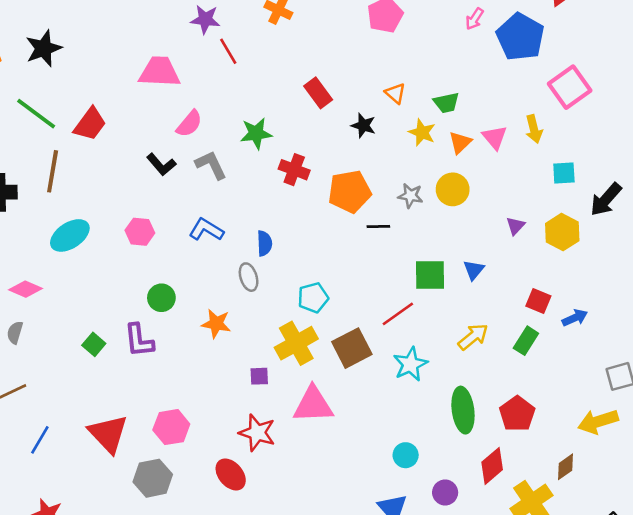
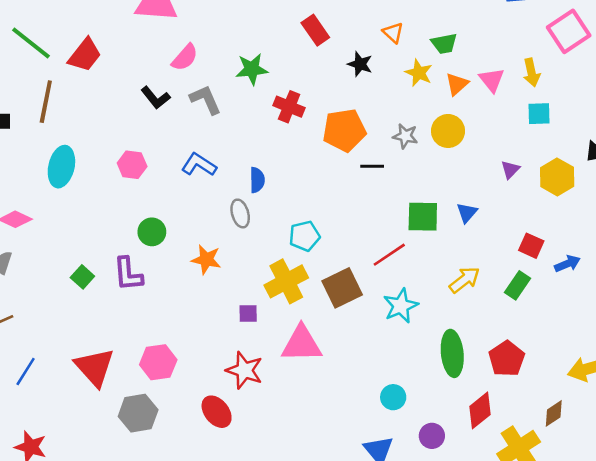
cyan square: (564, 173) -> (539, 114), moved
cyan ellipse: (70, 235) -> (61, 167), turned -45

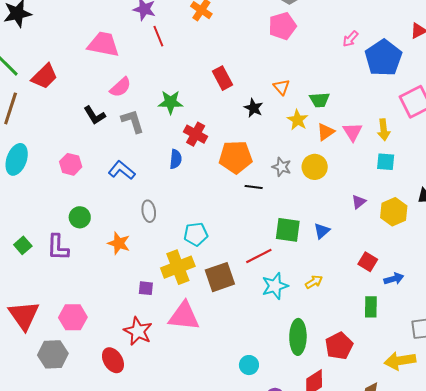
blue semicircle: (257, 180) -> (176, 159), moved
yellow arrow: (464, 280) -> (314, 282), size x0.7
green rectangle: (518, 285) -> (371, 307), moved, turned -40
cyan star: (401, 306) -> (275, 286), moved

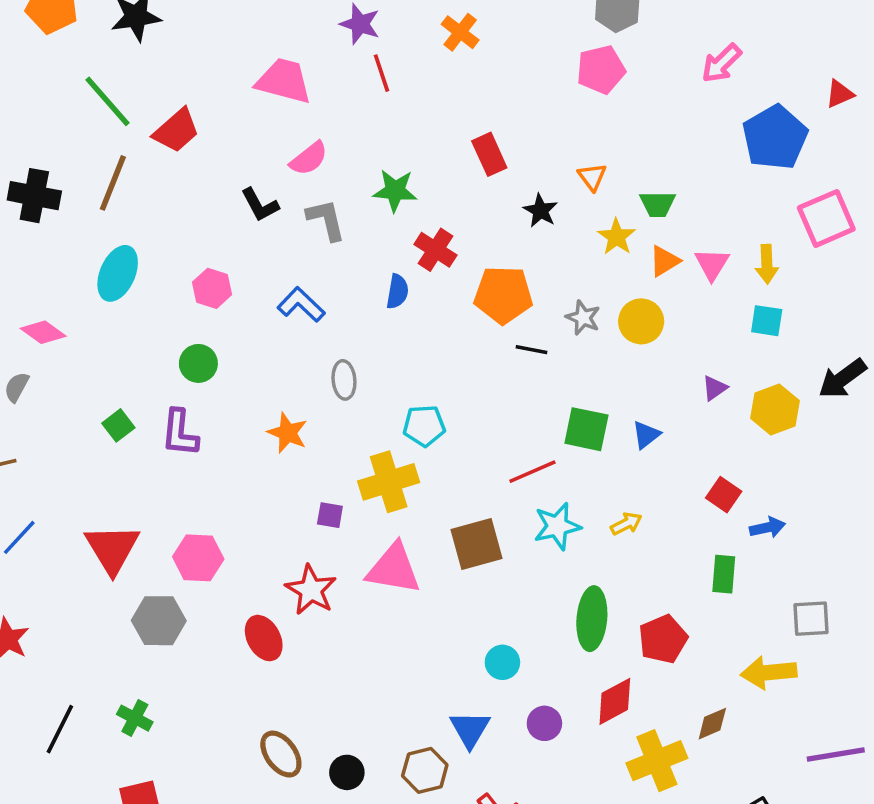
pink arrow: (350, 39) -> (721, 63), moved, size x1.4
green circle: (80, 217) -> (198, 363), moved
brown square: (220, 277) -> (477, 544), moved

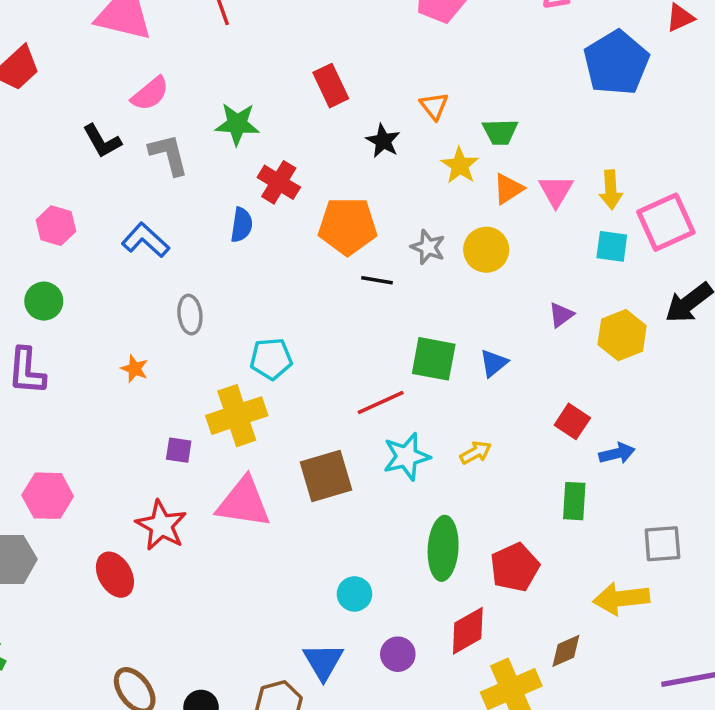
pink square: (826, 218) -> (666, 222), moved
orange star: (288, 433) -> (135, 369), size x0.7

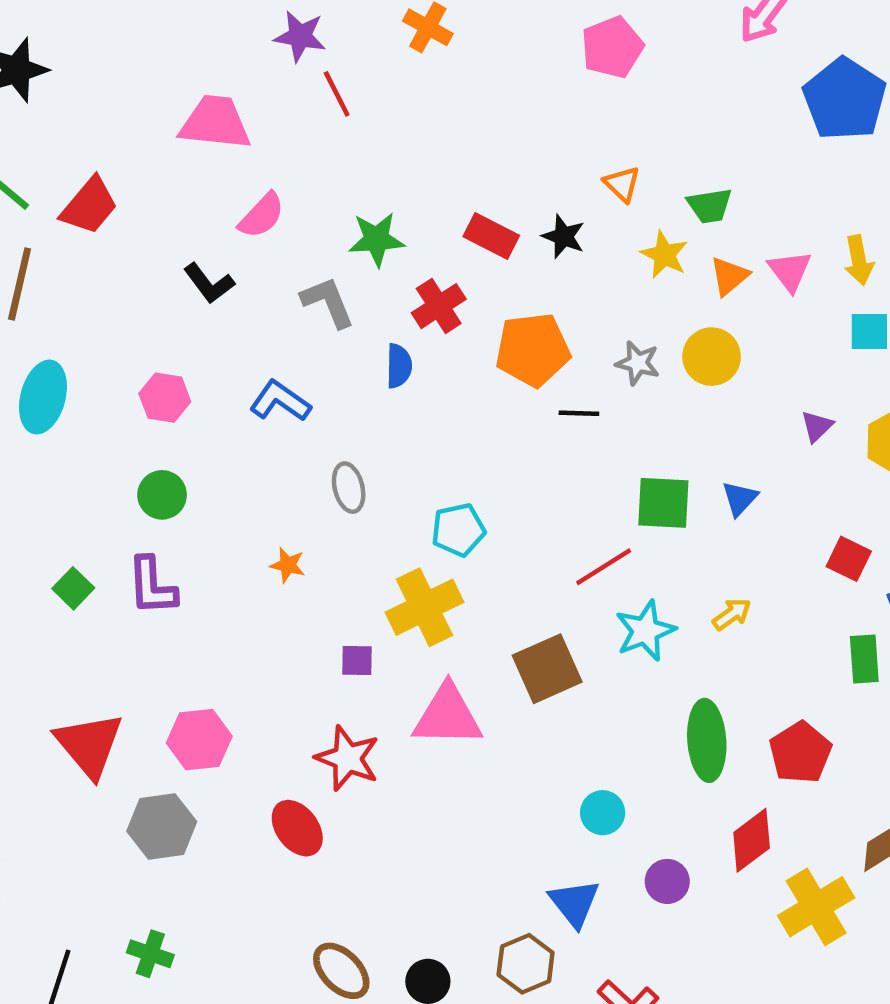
red rectangle: (331, 86) -> (491, 236), moved, turned -30
gray L-shape: (169, 155) -> (328, 302), moved
red cross: (279, 182) -> (439, 306), turned 33

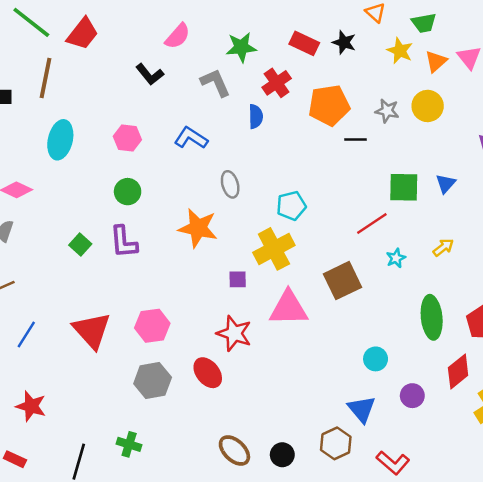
orange star: (288, 565) -> (198, 228), size x2.0
cyan star: (645, 631) -> (396, 258), size x0.6
gray hexagon: (162, 826) -> (153, 381), moved

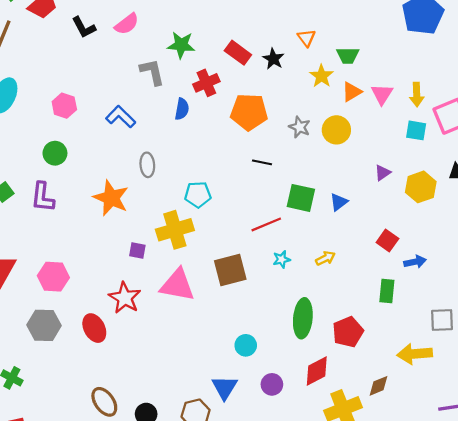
black L-shape: (150, 74) -> (84, 27), moved
black line: (356, 139) -> (262, 162), moved

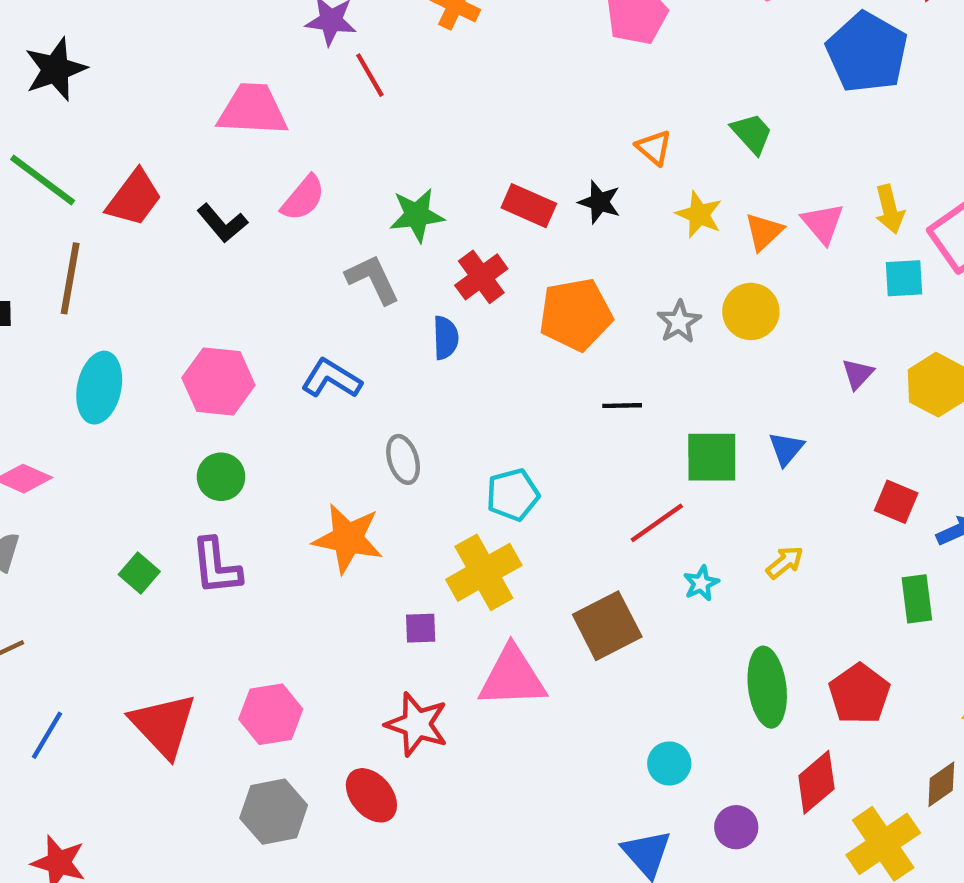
green trapezoid: (348, 56) -> (752, 133), moved, turned -120
pink hexagon: (64, 106) -> (218, 382), size x1.4
gray star: (300, 127) -> (679, 322), turned 30

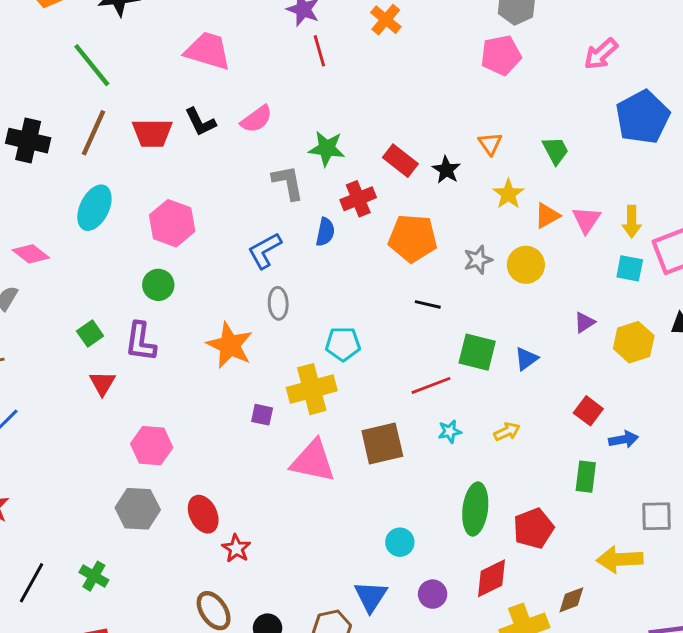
pink trapezoid: (253, 110) -> (208, 51), moved
red trapezoid: (134, 198) -> (152, 133), moved, turned 39
blue L-shape: (331, 379) -> (265, 251), moved, turned -75
red star: (417, 724) -> (236, 548), moved, size x0.7
red triangle: (163, 725) -> (102, 383), moved, size x0.6

